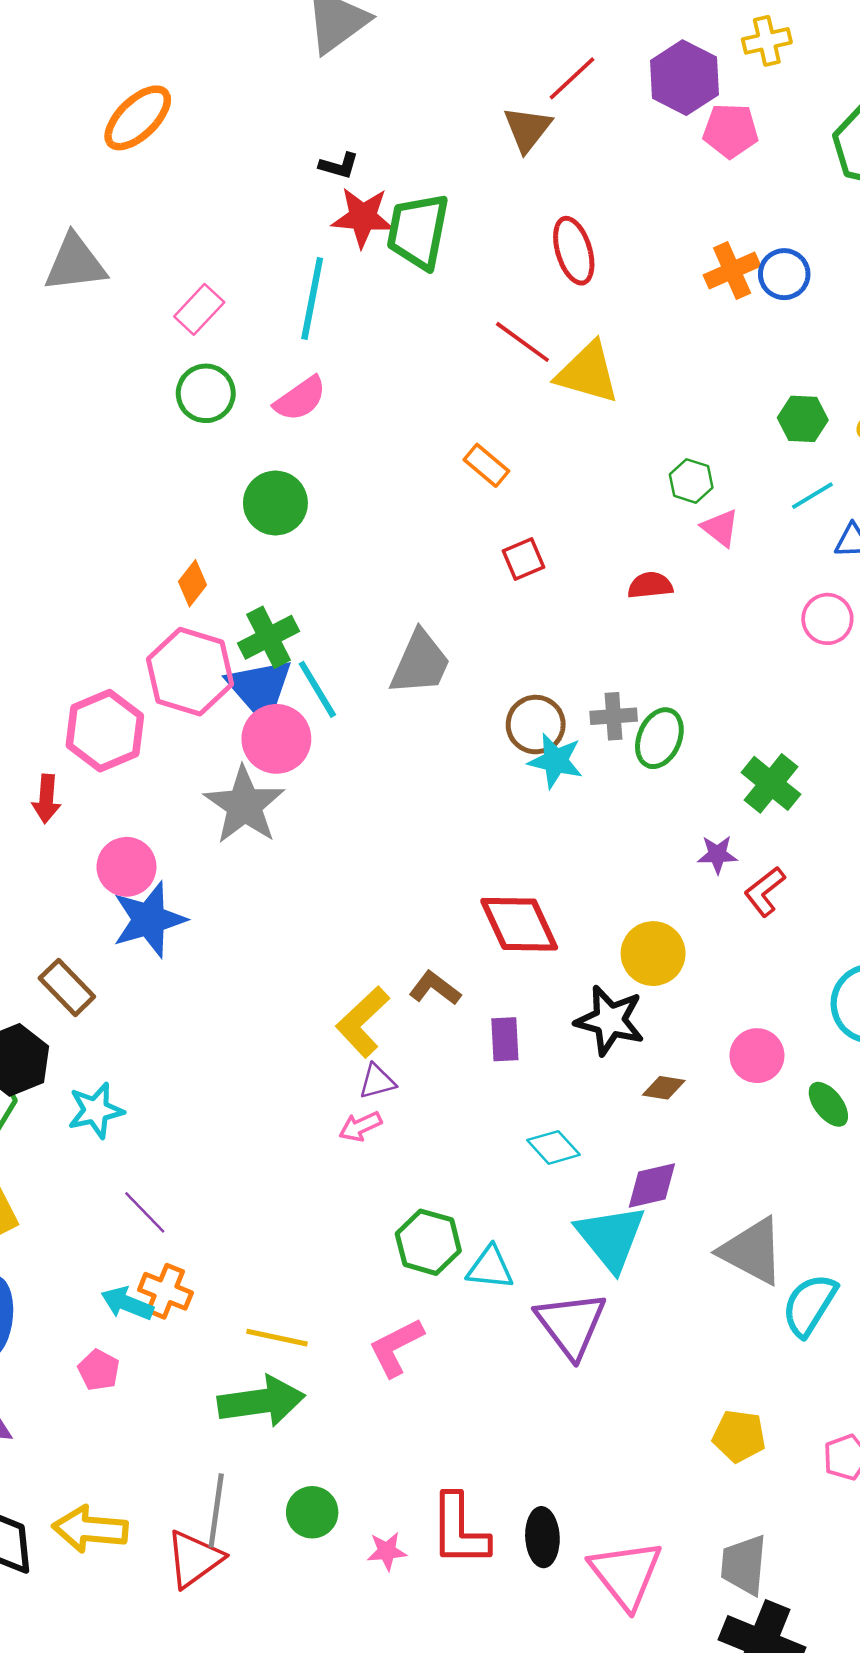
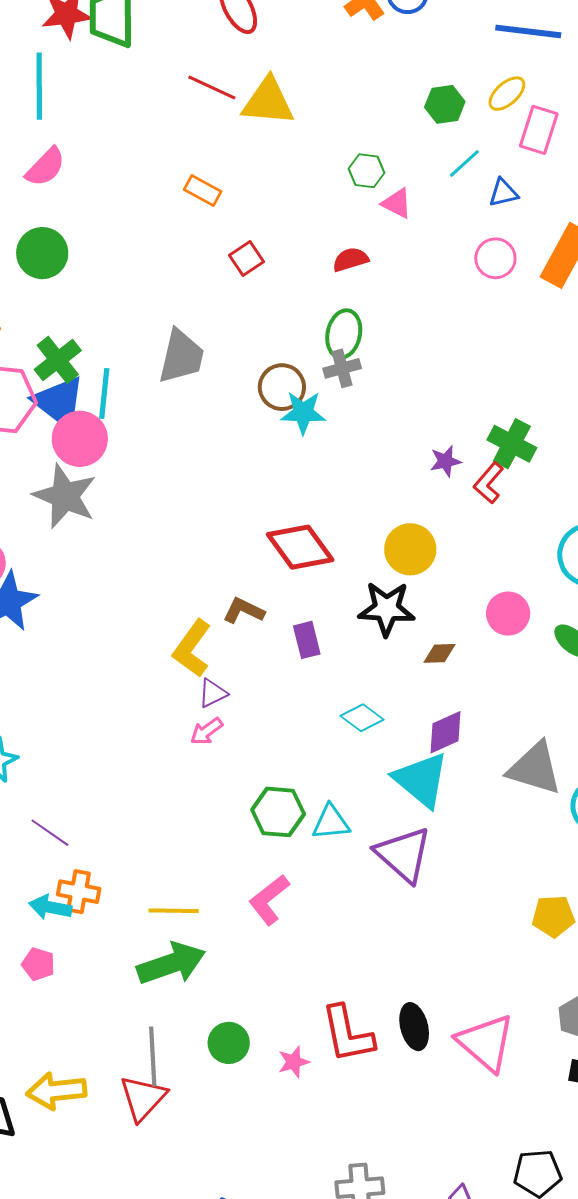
cyan line: (317, 689) -> (104, 393), turned 48
green ellipse: (659, 738) -> (344, 334), moved
green cross: (771, 783) -> (512, 444), moved

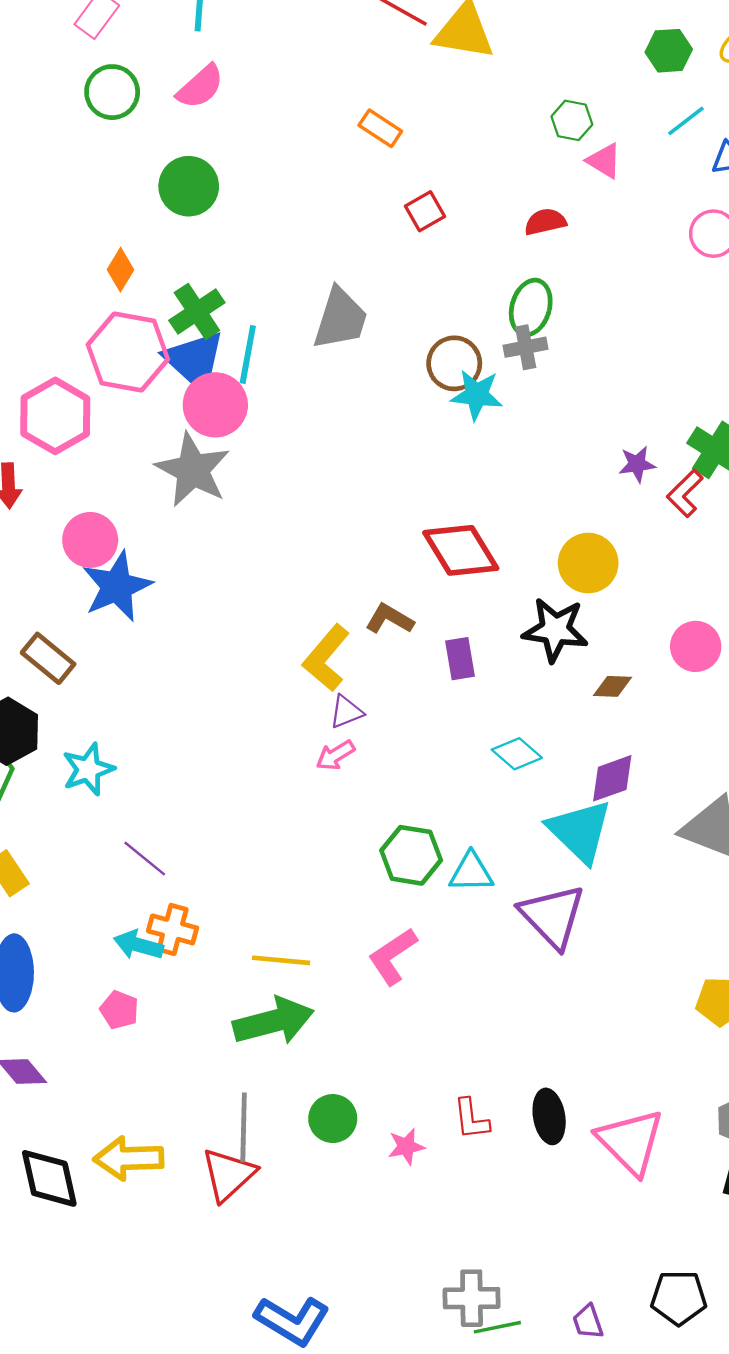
red L-shape: (348, 1034) -> (471, 1119), size x0.6

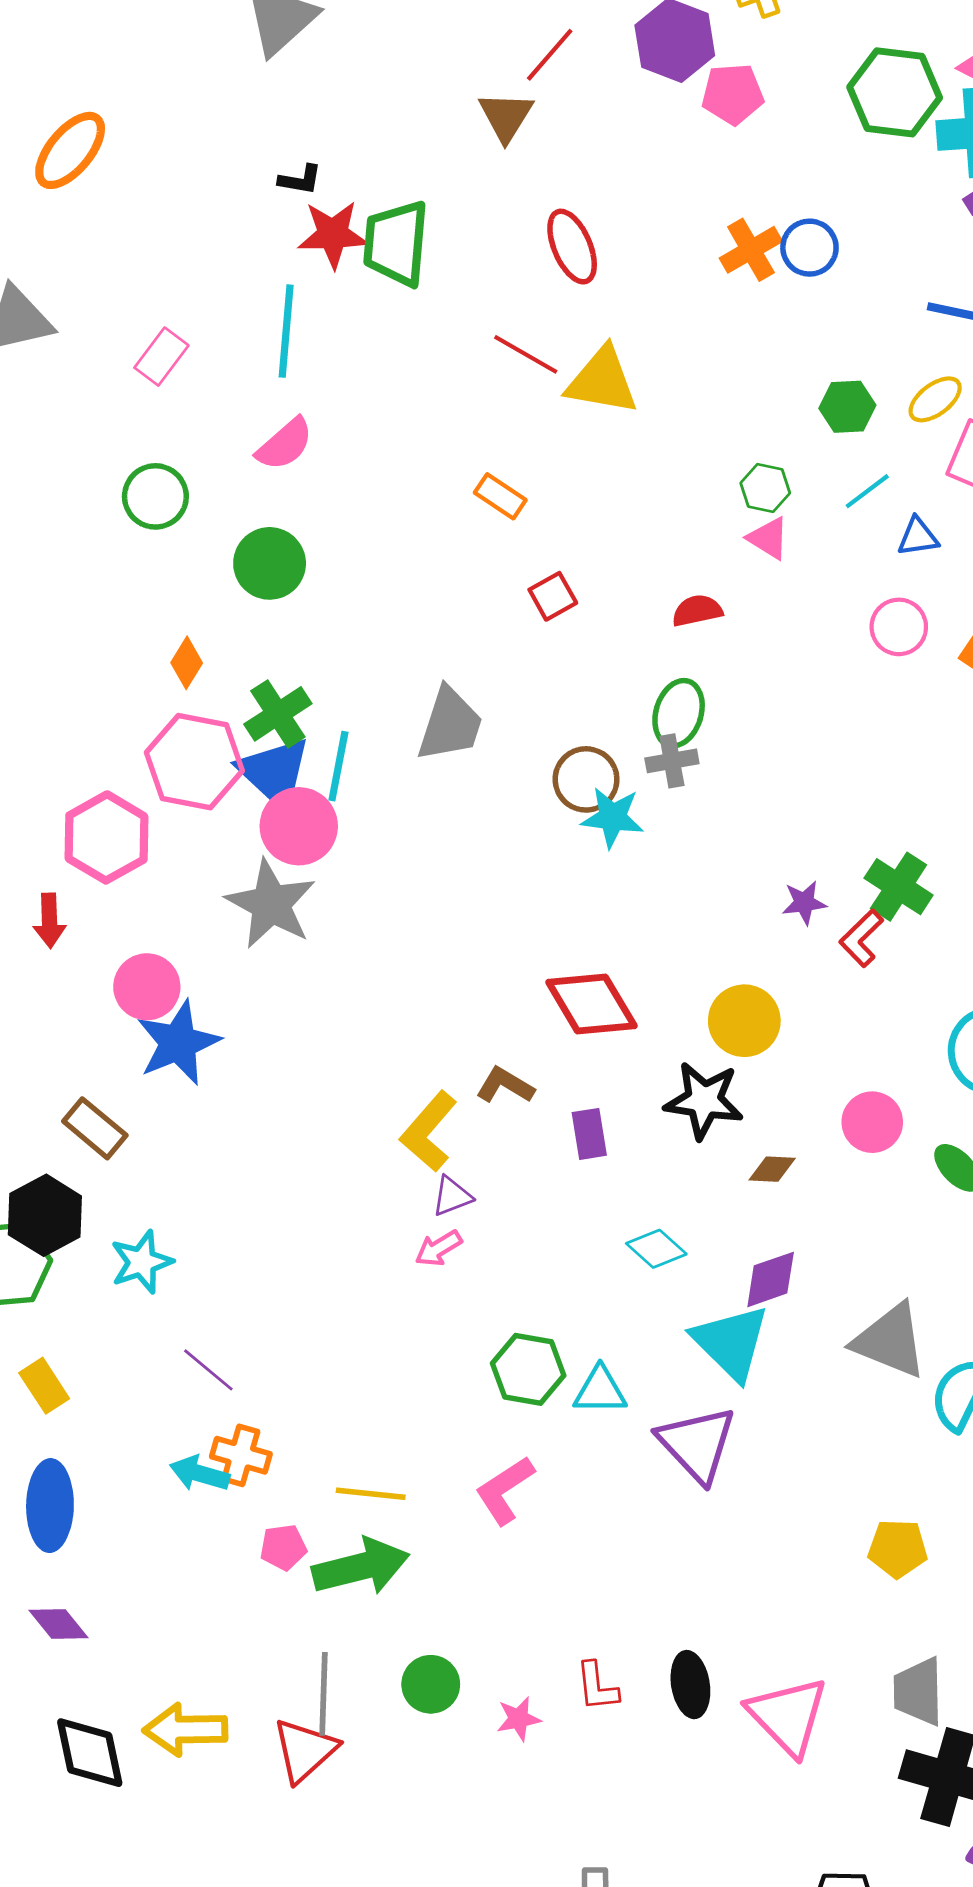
green circle: (112, 92) -> (155, 496), moved
green hexagon: (572, 120) -> (765, 488), moved
pink pentagon: (119, 1010) -> (283, 1547), moved, turned -30

